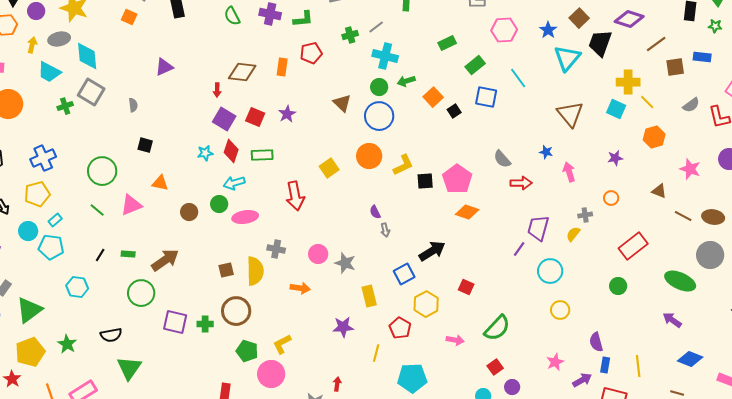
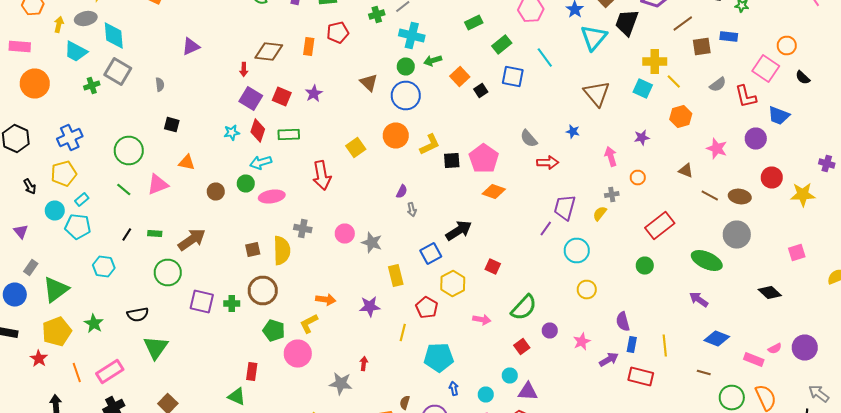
pink arrow: (569, 172) -> (611, 156), moved
purple semicircle: (375, 212) -> (402, 192), turned -128
orange arrow: (300, 288) -> (326, 300), moved
purple circle: (512, 387) -> (550, 330), moved

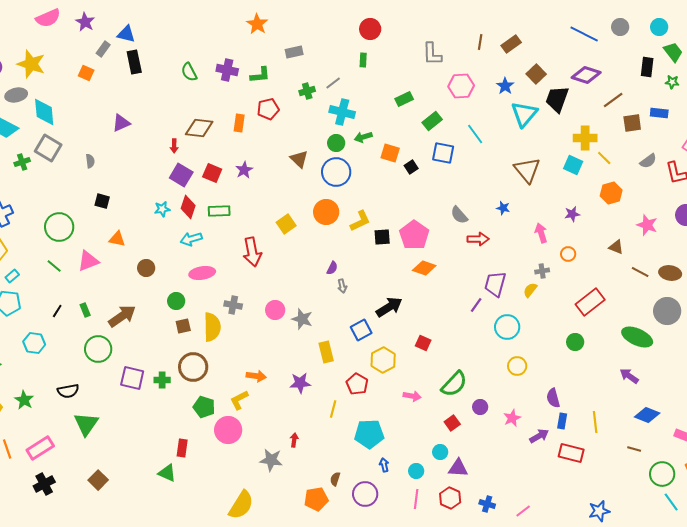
orange square: (460, 76) -> (390, 153), turned -30
green circle: (246, 184) -> (176, 301), moved
green rectangle: (155, 234) -> (85, 310), turned 64

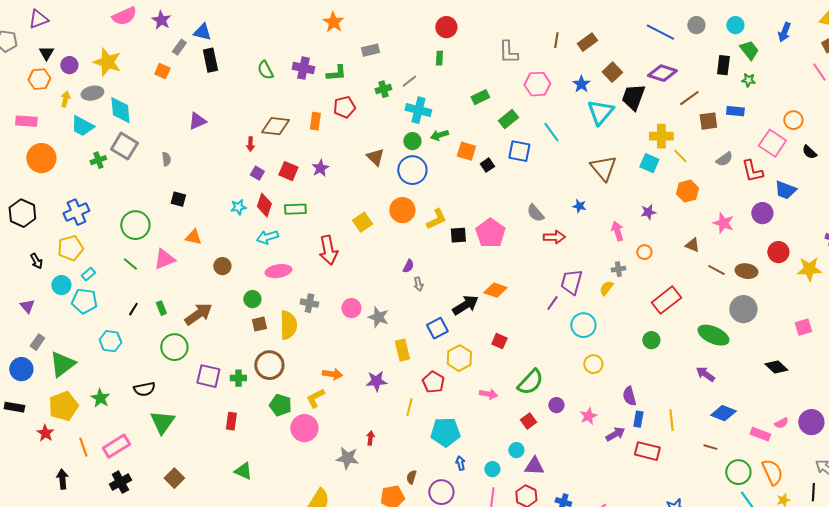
purple square: (181, 175) -> (257, 173), size x0.6
orange diamond: (424, 268) -> (495, 290), moved
red rectangle: (182, 448) -> (231, 421), moved

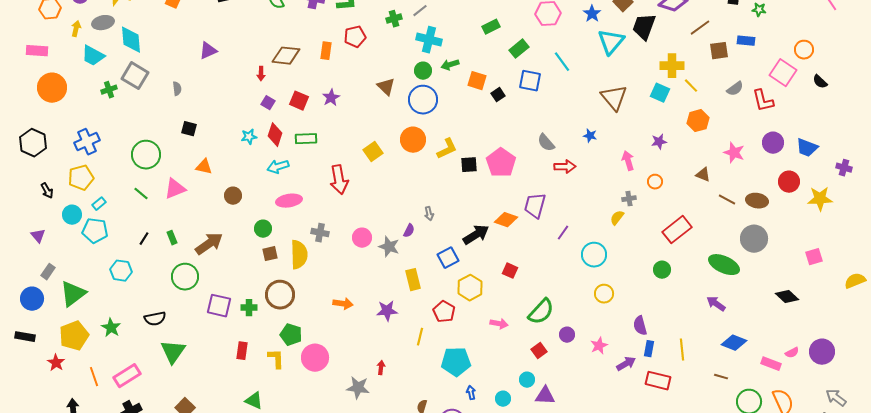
blue trapezoid: (785, 190) -> (807, 148), moved
purple semicircle: (408, 266) -> (409, 231), moved
purple trapezoid: (571, 282) -> (535, 206), moved
yellow L-shape: (315, 398) -> (276, 359), moved, turned 115

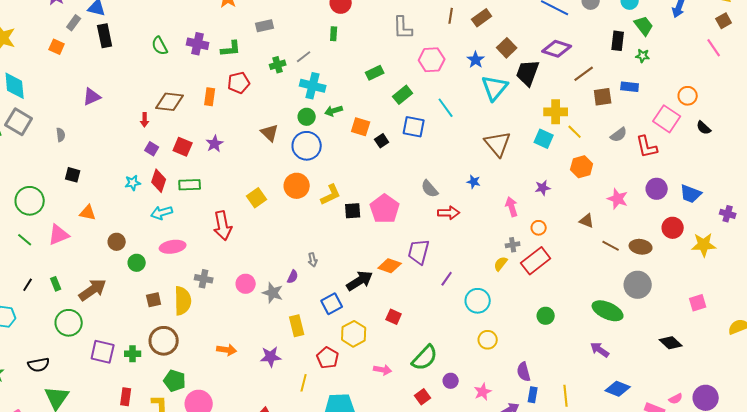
green circle: (263, 229) -> (137, 263), moved
red rectangle: (677, 230) -> (536, 261), moved

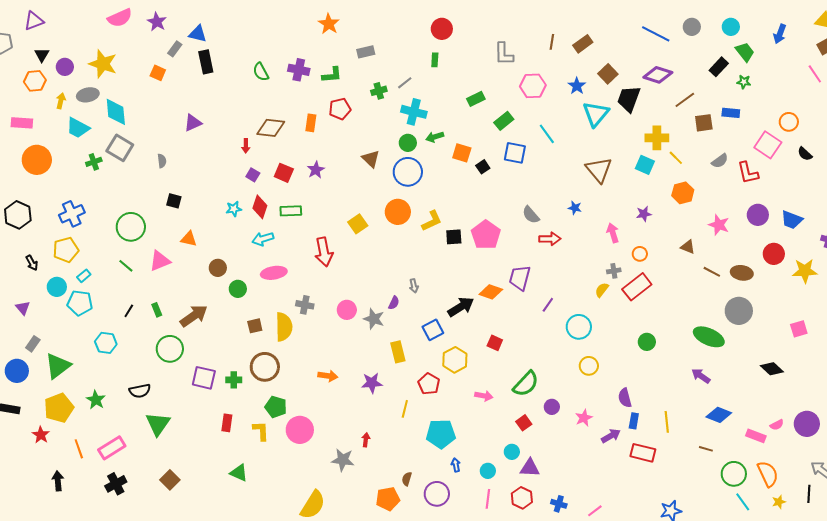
black rectangle: (618, 41) -> (719, 67), turned 36

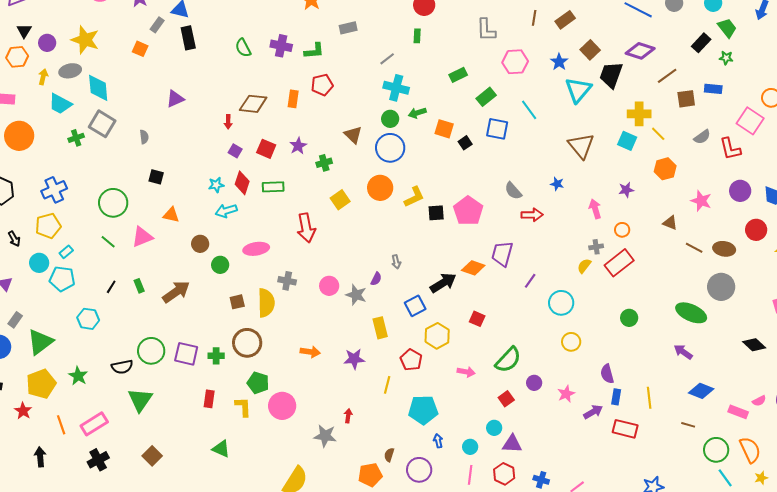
green cross: (379, 91) -> (324, 163), moved
cyan arrow: (263, 239) -> (226, 211), moved
green circle: (170, 349) -> (151, 351), moved

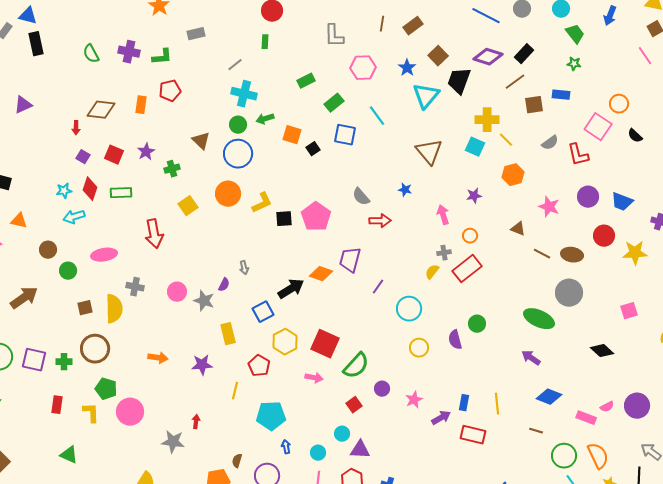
black rectangle: (701, 43) -> (524, 54), moved
red square: (477, 319) -> (325, 344), moved, size x1.8
purple semicircle: (607, 374) -> (455, 340), moved

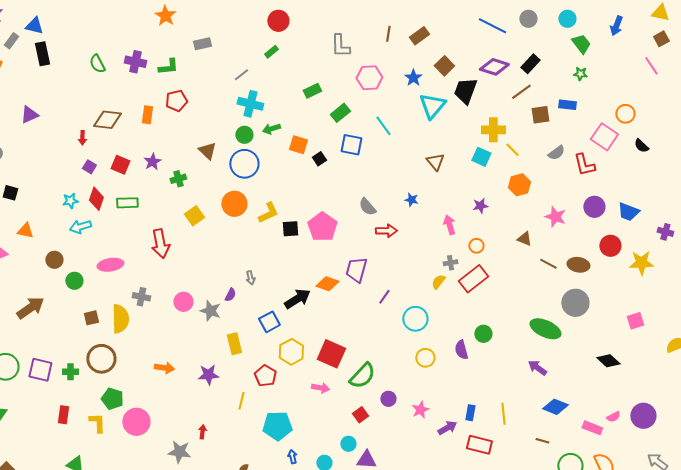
green rectangle: (265, 42) -> (271, 52), turned 48
brown triangle: (429, 152) -> (435, 162), size x0.7

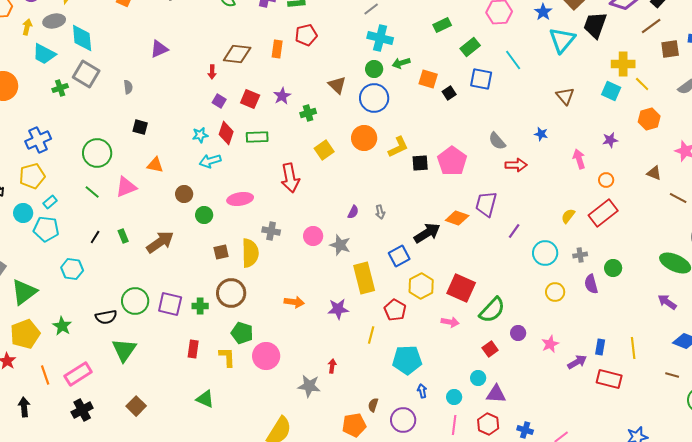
gray cross: (450, 263) -> (580, 255), moved
purple semicircle: (230, 295) -> (353, 212), moved
yellow rectangle: (234, 344) -> (364, 278), size x1.4

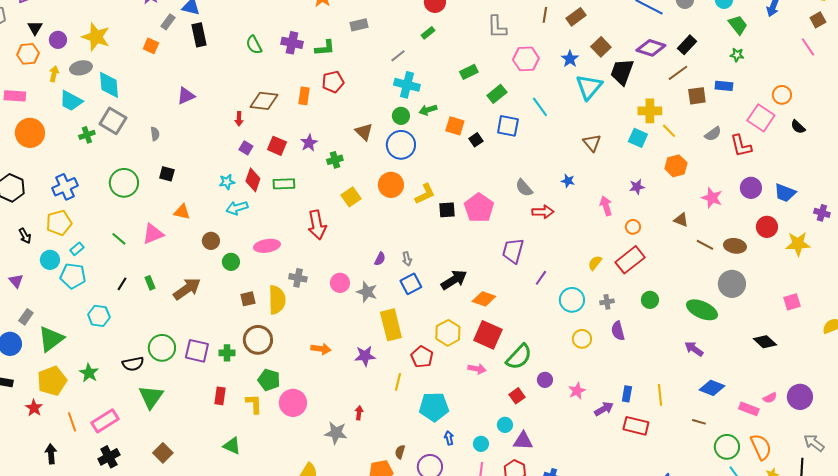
green circle: (97, 153) -> (124, 183), moved
orange diamond: (457, 218) -> (484, 299), moved
blue square: (399, 256) -> (411, 284), moved
green circle: (613, 268) -> (650, 300), moved

